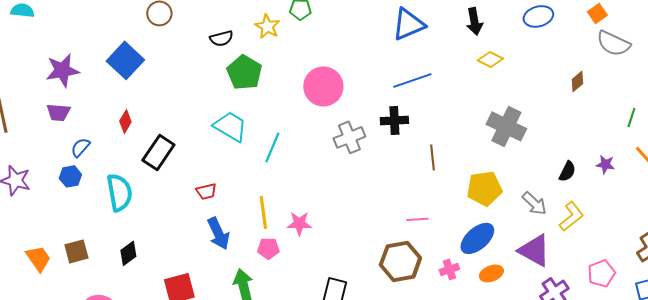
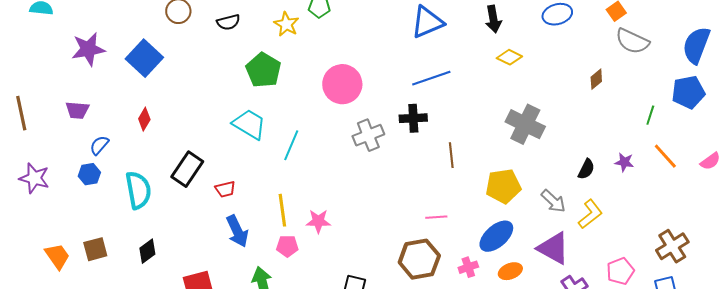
black semicircle: (221, 38) -> (228, 22), moved
purple star: (62, 70) -> (88, 49), moved
black rectangle: (158, 152) -> (187, 169), moved

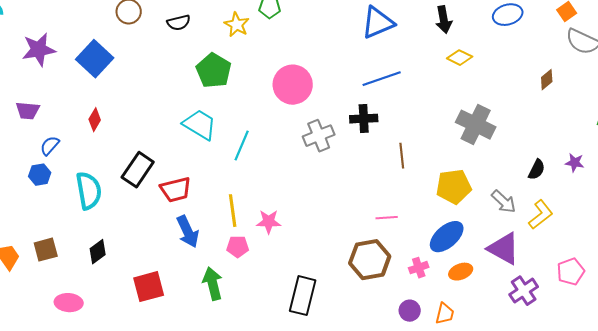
red trapezoid: (225, 189) -> (176, 190), size x1.5

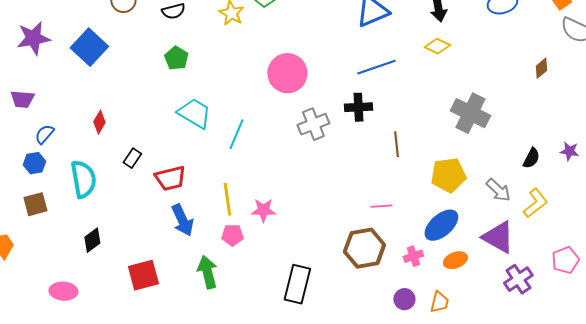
yellow diamond: (460, 58) -> (437, 46), moved
green pentagon: (214, 71) -> (176, 58), moved, size x0.7
red diamond: (95, 120) -> (99, 122), moved
black rectangle: (138, 170) -> (132, 158), size x0.6
brown square: (46, 250) -> (35, 204), moved

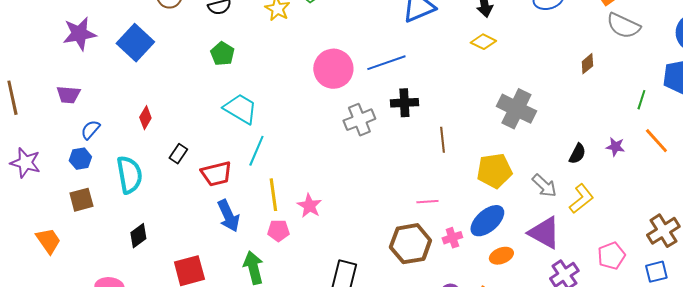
blue line: (376, 67) -> (386, 63), moved
cyan line: (236, 134) -> (256, 151), moved
pink star: (263, 210) -> (309, 206), turned 30
pink cross: (413, 256) -> (452, 238), moved

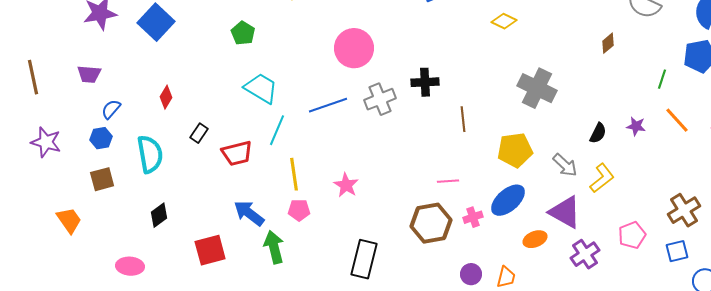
blue line: (386, 63) -> (328, 105), moved
pink star: (309, 206) -> (346, 185), moved
blue arrow: (228, 216) -> (249, 213), moved, turned 152
orange ellipse: (501, 256) -> (535, 239), moved

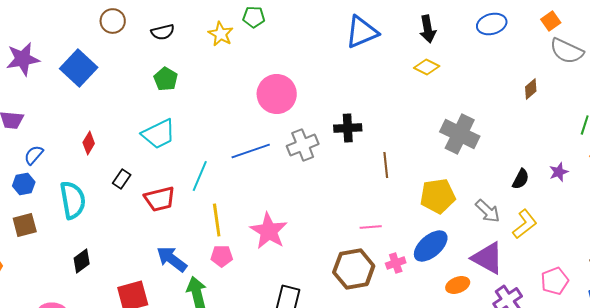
cyan trapezoid: (261, 88) -> (159, 134), moved, turned 123
purple star: (636, 126) -> (559, 172), turned -30
pink star: (346, 185) -> (269, 231), size x1.5

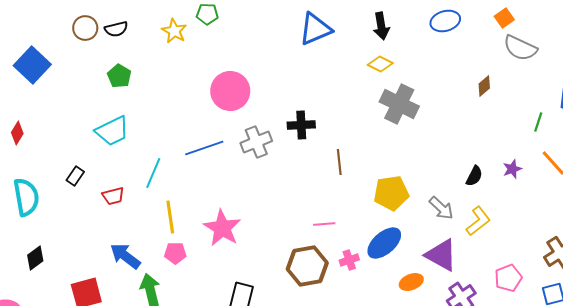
brown circle: (113, 21) -> (85, 28), moved
gray cross: (460, 134) -> (399, 104), moved
red diamond: (89, 143) -> (17, 133), moved
red trapezoid: (160, 199) -> (113, 196), size x0.7

